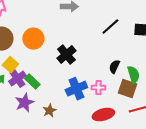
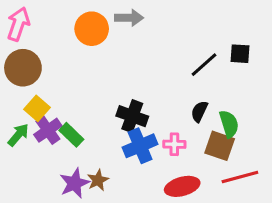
black line: (110, 27) -> (204, 65), moved
orange circle: (33, 39) -> (92, 29), moved
black cross: (66, 55) -> (132, 116), moved, turned -30
purple star: (24, 103) -> (74, 183), moved

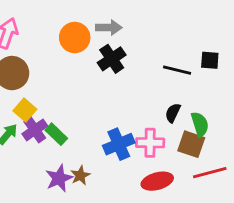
black line: (204, 65) -> (177, 70), turned 56
black cross: (132, 116) -> (112, 59), moved, turned 36
pink cross: (174, 144) -> (150, 143), size x1.4

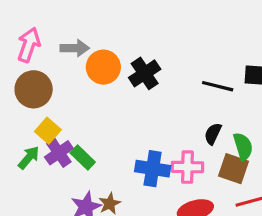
gray arrow: (109, 28) -> (75, 48), moved
orange circle: (75, 37) -> (103, 67), moved
blue cross: (119, 144) -> (153, 169), turned 32

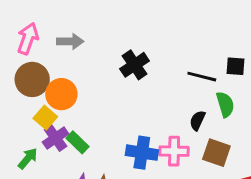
orange circle: (103, 67) -> (61, 94), moved
green semicircle: (243, 146) -> (225, 104), moved
green arrow: (29, 158) -> (28, 158), moved

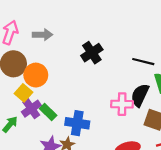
black semicircle: (197, 120) -> (140, 95), size x1.5
pink cross: (174, 151) -> (122, 104), moved
blue cross: (142, 153) -> (77, 123), moved

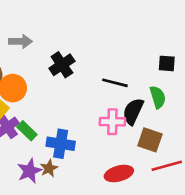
black cross: (92, 53) -> (62, 65), moved
black line: (143, 62) -> (115, 83), moved

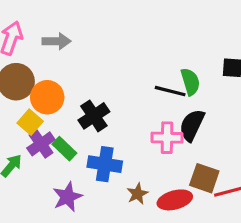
black cross: (62, 65) -> (94, 116), moved
green semicircle: (158, 97) -> (190, 82), moved
brown square: (150, 140) -> (204, 178), moved
brown star: (49, 168) -> (137, 194), moved

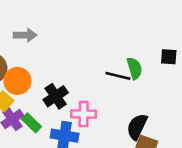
black semicircle: (192, 125) -> (137, 127), moved
pink cross: (167, 138) -> (84, 114), moved

